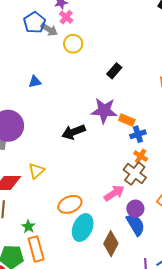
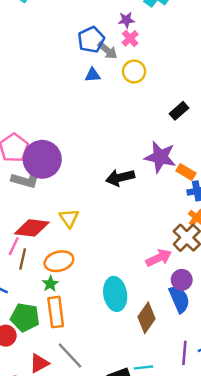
blue triangle: (35, 82) -> (93, 75), moved
yellow triangle: (36, 171) -> (69, 218), turned -30
orange ellipse: (70, 204) -> (59, 261), moved
cyan ellipse: (83, 228) -> (115, 294), turned -40

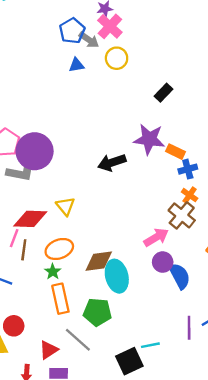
pink cross: (130, 38) -> (110, 26), size x1.5
purple circle: (182, 280) -> (163, 262), moved
green pentagon: (25, 317) -> (97, 312), moved
brown diamond: (147, 318) -> (99, 261), moved, turned 52

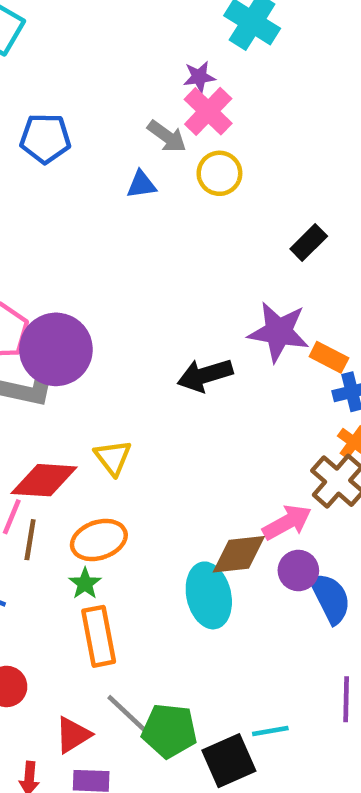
blue pentagon: (72, 31) -> (45, 138), moved, turned 30
brown diamond: (99, 261) -> (239, 554), moved
green pentagon: (97, 312) -> (169, 731), moved

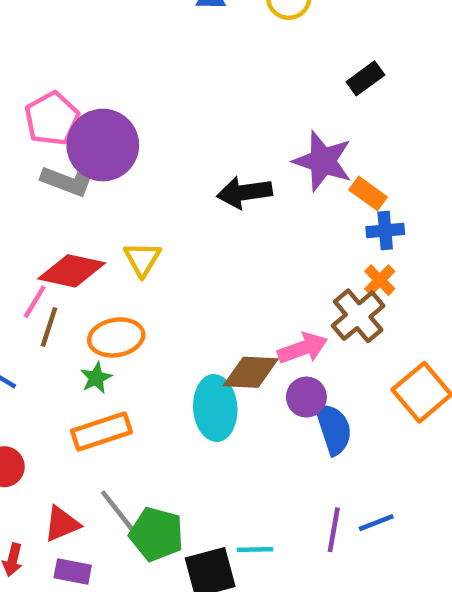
orange rectangle: (99, 636) -> (101, 431), turned 74

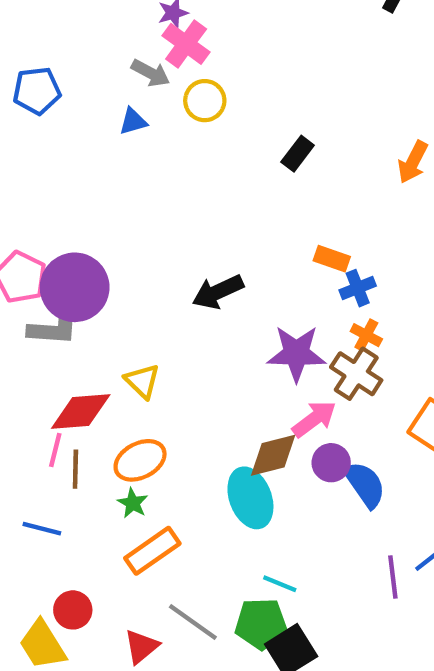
purple star: (323, 161) -> (296, 353), moved
green pentagon: (157, 534) -> (261, 624), moved
cyan line: (255, 550) -> (280, 584), moved, turned 40

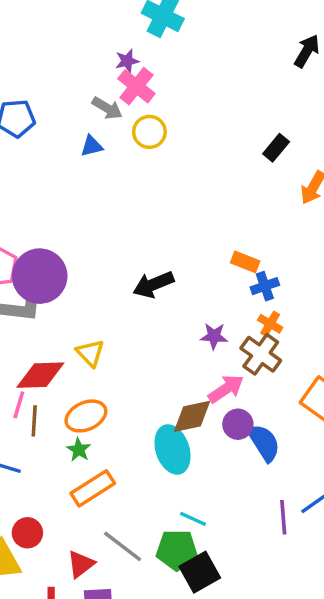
black rectangle: (298, 154) -> (276, 148), moved
purple star: (296, 353) -> (214, 336), size x0.6

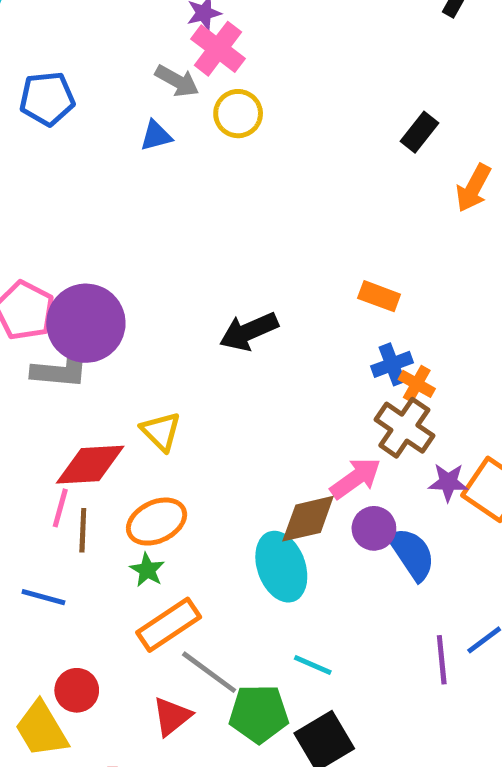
blue cross: (265, 286) -> (392, 364), moved
purple star: (214, 336) -> (448, 482), moved
gray line: (123, 546) -> (209, 672), moved
green pentagon: (177, 550) -> (259, 714), moved
red triangle: (81, 564) -> (172, 716), moved

